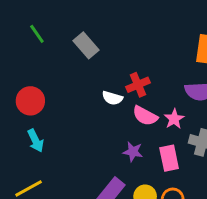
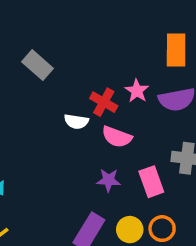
red cross: (138, 85) -> (104, 102), turned -30
pink star: (174, 119) -> (137, 91), moved

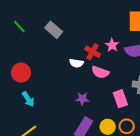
purple star: (109, 180) -> (82, 99), moved

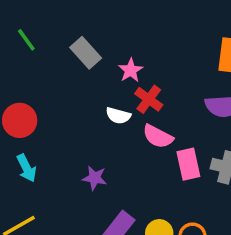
pink star: (112, 45) -> (131, 70), moved
purple star: (82, 99) -> (95, 178), moved
pink rectangle: (120, 99) -> (188, 164), moved

